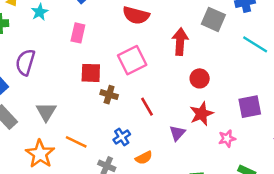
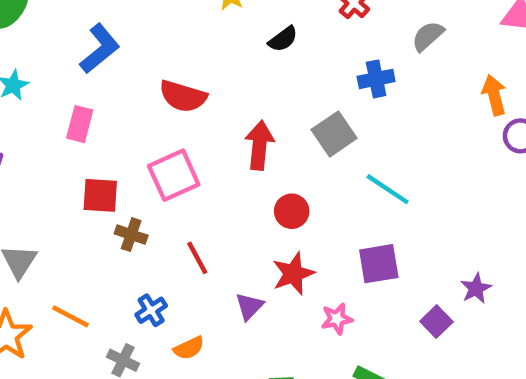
gray square: (213, 19) -> (334, 134), moved, turned 30
cyan line: (255, 44) -> (388, 189), moved

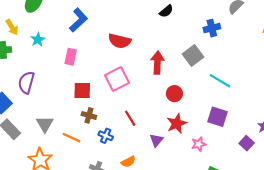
brown cross: (131, 235) -> (89, 115), moved
purple square: (379, 264) -> (218, 117), turned 30
blue cross: (151, 310) -> (106, 136), moved, turned -32
orange line: (70, 316) -> (71, 138), moved

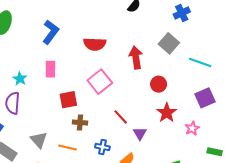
cyan star: (38, 40) -> (20, 79), moved
purple square: (218, 117) -> (205, 98), turned -30
blue cross: (106, 136) -> (102, 147), moved
purple triangle: (156, 140) -> (140, 133), moved

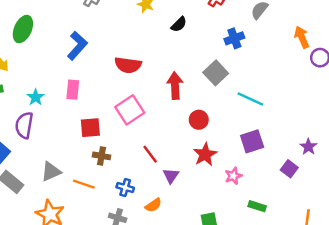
gray triangle: (39, 140) -> (51, 172), turned 42

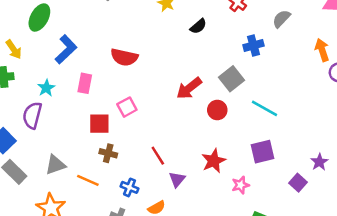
blue L-shape: (77, 46) -> (66, 49), moved
red semicircle: (128, 65) -> (124, 57), moved
red arrow: (175, 86) -> (189, 88), turned -130
pink square: (130, 110) -> (127, 107), moved, size x0.7
red circle: (199, 120) -> (217, 110), moved

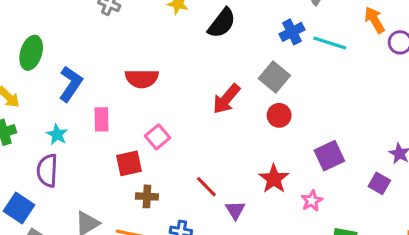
black semicircle: (198, 26) -> (222, 23), size x1.5
cyan line: (265, 108) -> (330, 43), moved
red circle: (217, 110) -> (279, 115), moved

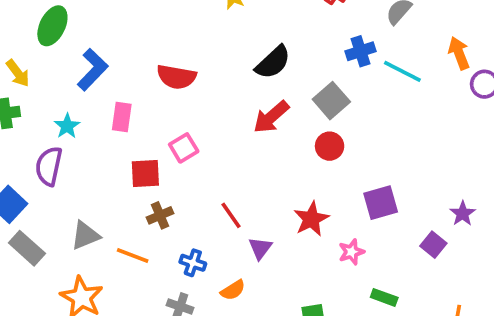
black semicircle: (222, 23) -> (273, 62), moved
brown cross: (147, 196) -> (160, 215), turned -35

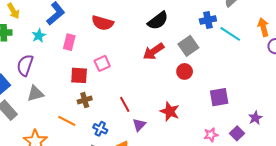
cyan star: (67, 126) -> (39, 36), moved
purple square: (381, 203) -> (219, 97), moved
red star: (311, 219) -> (170, 111), turned -30
gray triangle: (85, 235) -> (35, 94), moved
pink star: (351, 252) -> (211, 135), moved

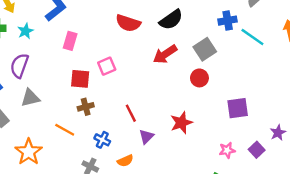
red semicircle: (103, 23) -> (128, 23), moved
cyan star: (39, 36) -> (25, 31), moved
red star: (170, 111) -> (181, 123), turned 30

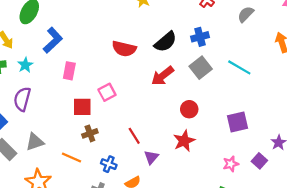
blue cross: (228, 21) -> (200, 37), moved
cyan line: (252, 37) -> (239, 67), moved
red circle: (199, 78) -> (189, 109), moved
gray triangle: (30, 98) -> (35, 142), moved

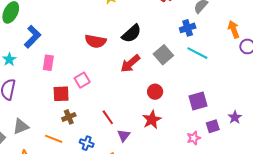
blue cross: (200, 37) -> (188, 28), moved
purple square: (259, 161) -> (213, 126), moved, turned 32

